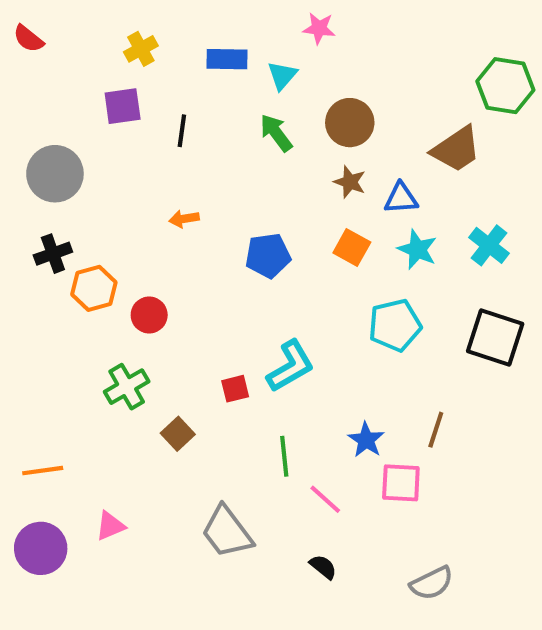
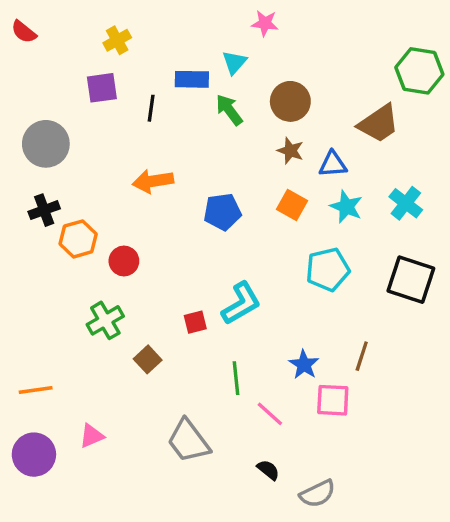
blue rectangle: (227, 59) -> (192, 79), moved
orange arrow: (184, 219) -> (153, 181), size x1.6
gray semicircle: (432, 583) -> (318, 494), moved

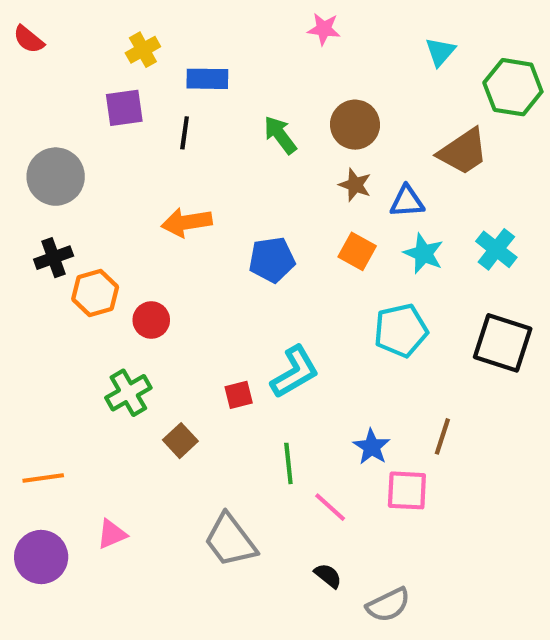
cyan triangle: (234, 62) -> (440, 52), moved
blue rectangle: (192, 79) -> (207, 79), moved

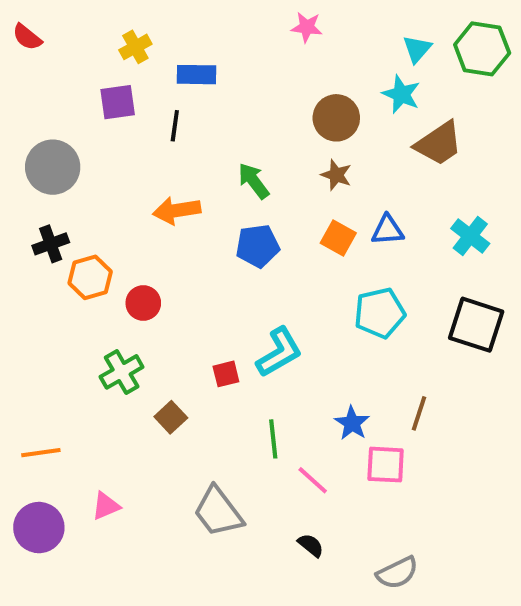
green hexagon: (513, 87) -> (482, 49), moved
green arrow: (280, 135) -> (254, 181), moved
blue triangle: (407, 202) -> (387, 230), moved
cyan star: (424, 253) -> (401, 94), moved
gray semicircle: (388, 605) -> (397, 573), moved

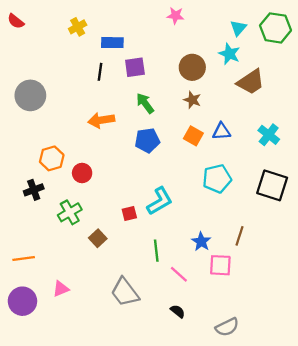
purple square: (118, 102) -> (135, 67), moved
black cross: (51, 244) -> (34, 190), moved

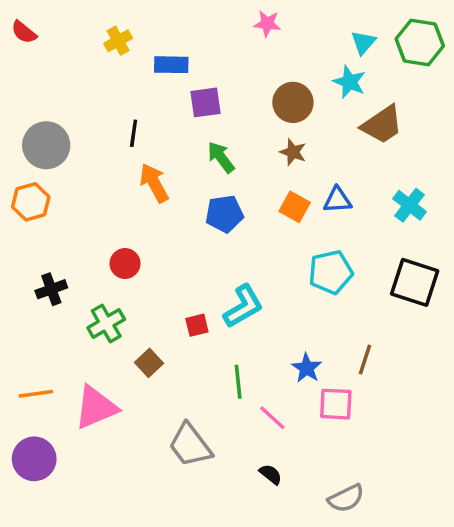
black line: (100, 72) -> (134, 133), moved
orange arrow: (101, 120) -> (154, 183), turned 70
orange hexagon: (52, 158) -> (31, 202), moved
pink triangle: (61, 289) -> (96, 407), moved, size x1.8

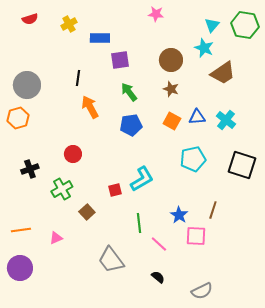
red semicircle: (24, 32) -> (30, 19), moved, turned -56
cyan cross: (409, 205) -> (226, 120), moved
pink triangle: (96, 407) -> (56, 238), size x0.5

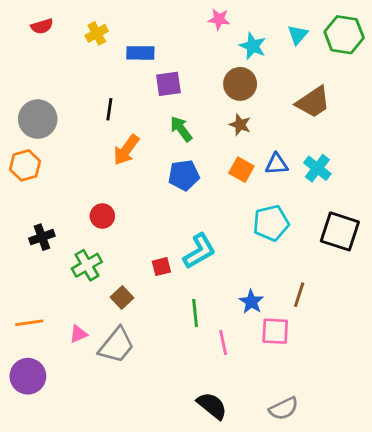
cyan star: (204, 48) -> (253, 46), moved
orange arrow: (90, 107) -> (126, 150), turned -115
pink line: (159, 244) -> (223, 342), turned 36
gray trapezoid: (111, 260) -> (116, 345), moved, turned -104
black semicircle: (158, 277) -> (212, 406), moved, size x1.6

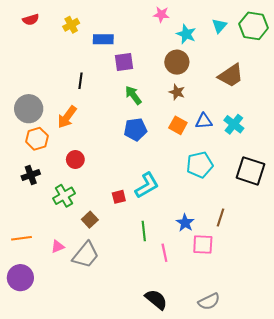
gray circle: (38, 119) -> (29, 109), moved
orange arrow: (126, 150) -> (67, 117), moved
orange hexagon: (25, 165) -> (37, 139), moved

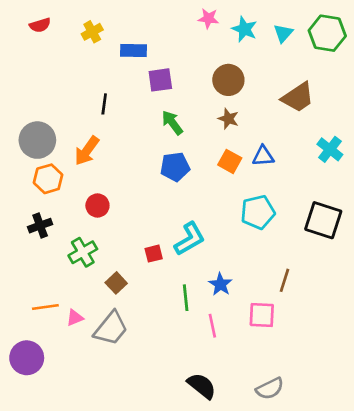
cyan star: (186, 34) -> (244, 29), moved
cyan cross: (234, 124) -> (330, 149), moved
blue star: (185, 223) -> (220, 284), moved
orange line: (21, 238) -> (45, 307), moved

